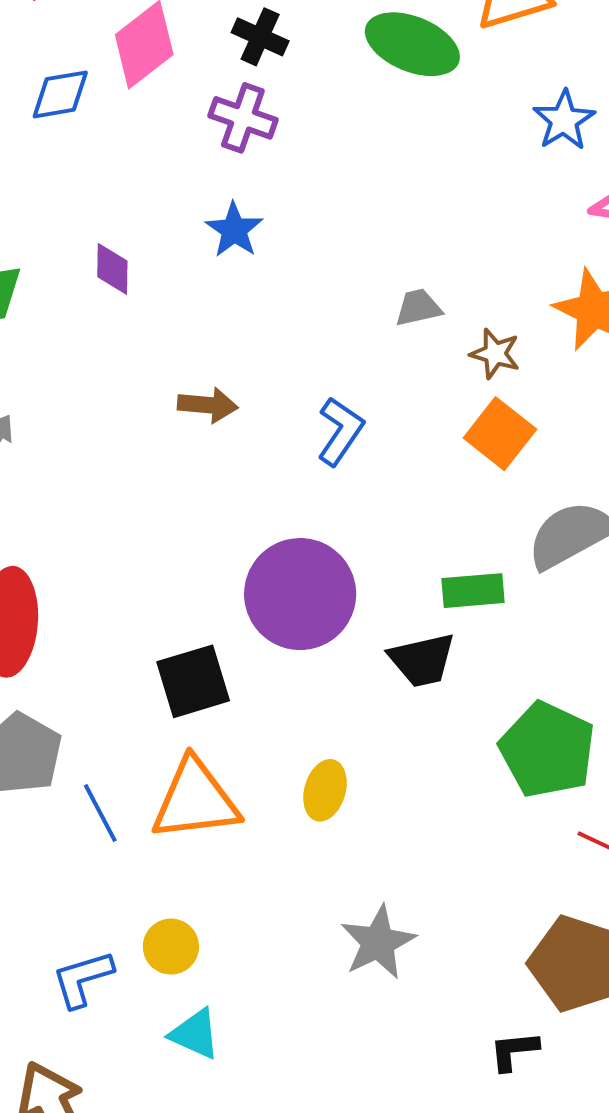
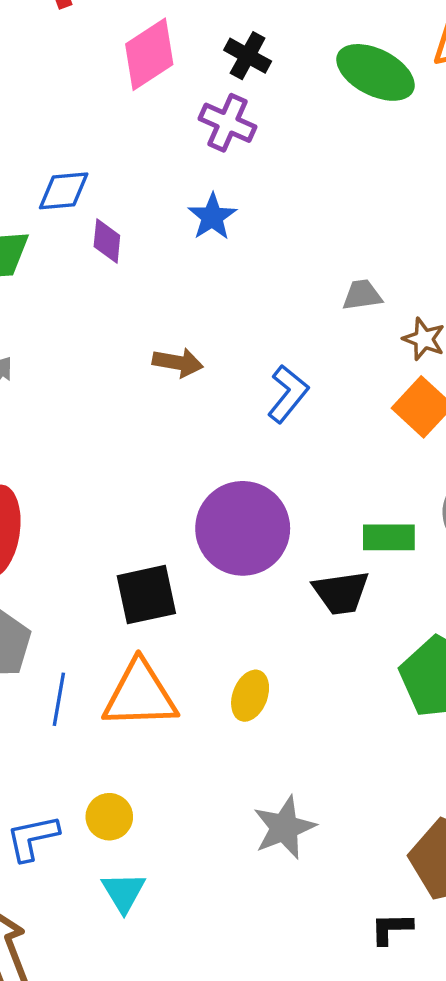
blue diamond: (60, 94) -> (64, 191), moved
blue line: (100, 813) -> (59, 699), turned 33
cyan triangle: (195, 1034) -> (124, 892), turned 30

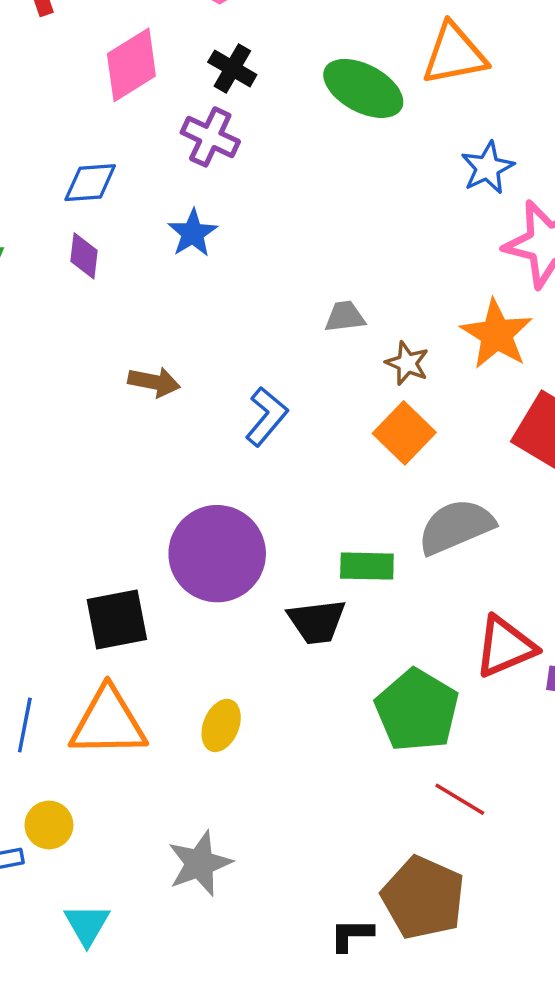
blue diamond: (64, 191) -> (90, 183), moved
yellow circle: (109, 817) -> (49, 825), moved
gray star: (284, 828) -> (200, 863), moved
black L-shape: (391, 928) -> (351, 935), moved

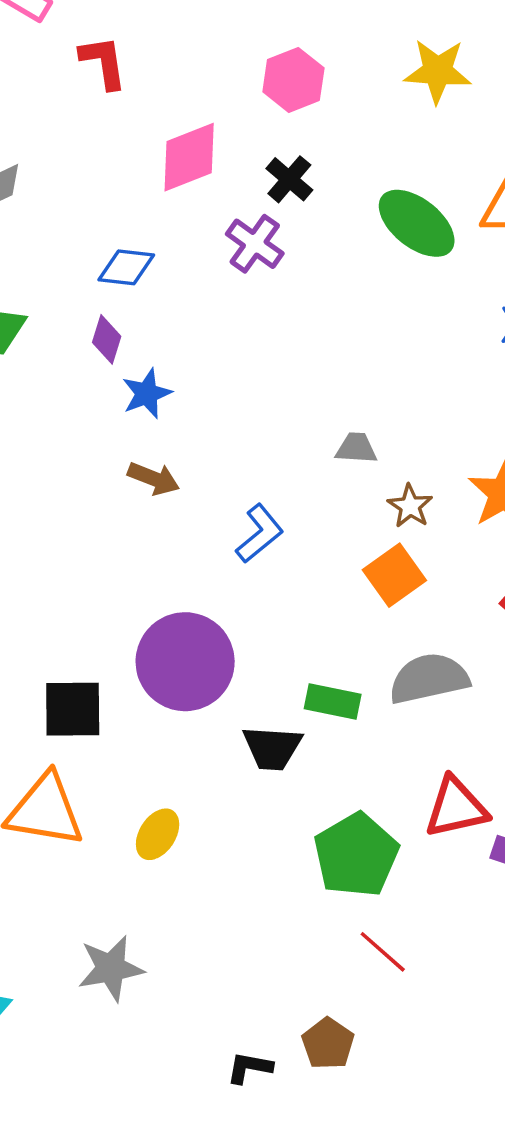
blue star: (193, 233) -> (147, 394), moved
brown pentagon: (423, 898) -> (328, 1044), size x0.6

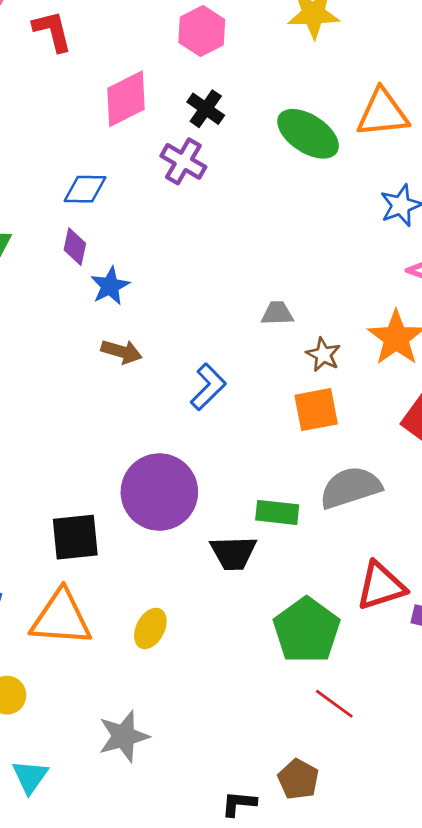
orange square: (394, 575) -> (316, 410), turned 30

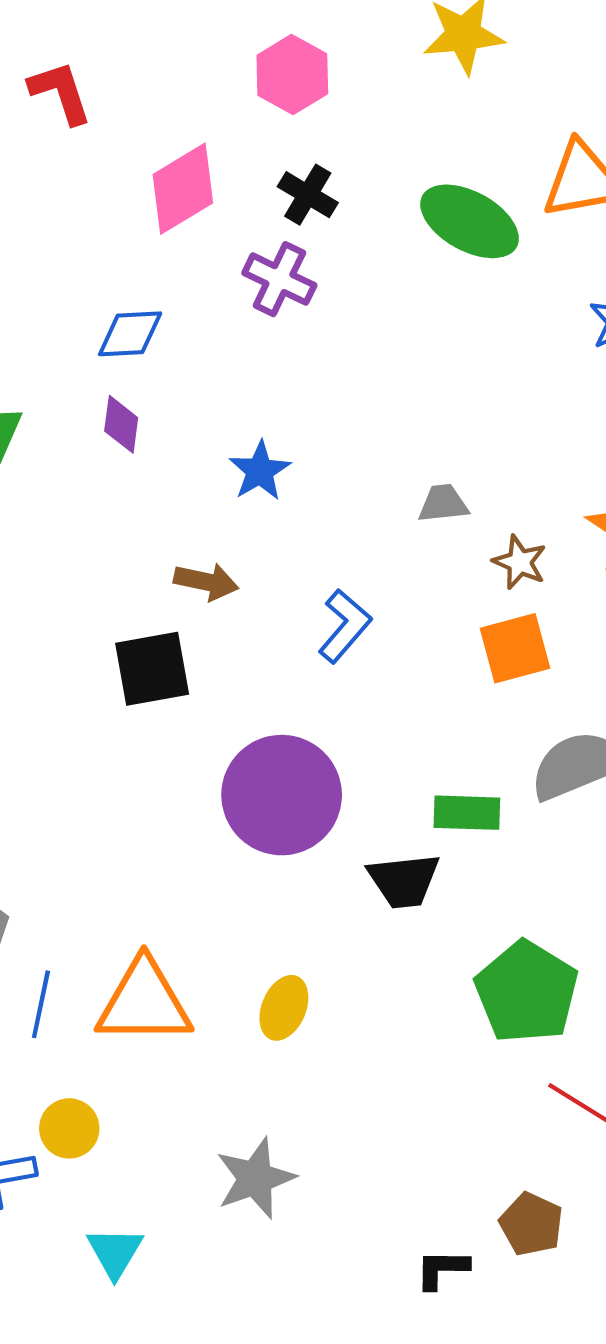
blue star: (110, 286) -> (260, 471), moved
black square: (75, 537) -> (152, 669), moved

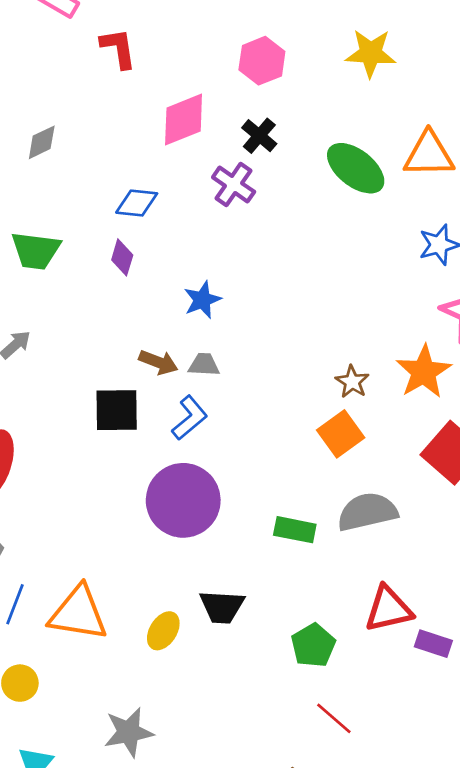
gray trapezoid: (443, 504) -> (204, 365), moved
blue L-shape: (345, 626) -> (190, 418), moved
orange square: (515, 648) -> (341, 434), turned -30
black trapezoid: (404, 881) -> (222, 607), moved
green pentagon: (527, 992) -> (313, 645), size x0.7

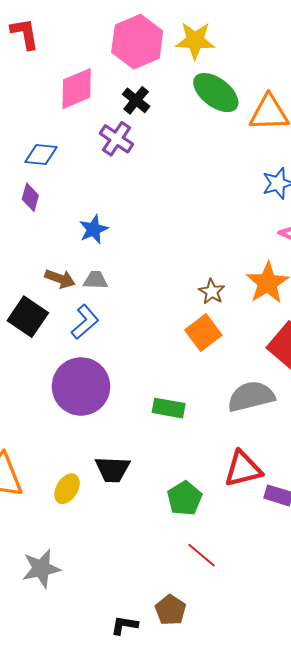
yellow star: (371, 53) -> (195, 41), moved
pink hexagon: (262, 61) -> (137, 42), size x1.4
green ellipse: (356, 168) -> (216, 93), moved
black square: (117, 410) -> (28, 317), turned 36
gray semicircle: (367, 512) -> (251, 396), moved

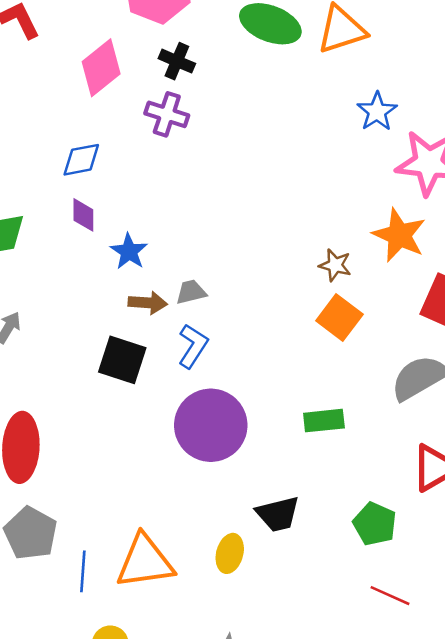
blue star: (93, 229) -> (129, 251), moved
red line: (202, 555) -> (390, 596), moved

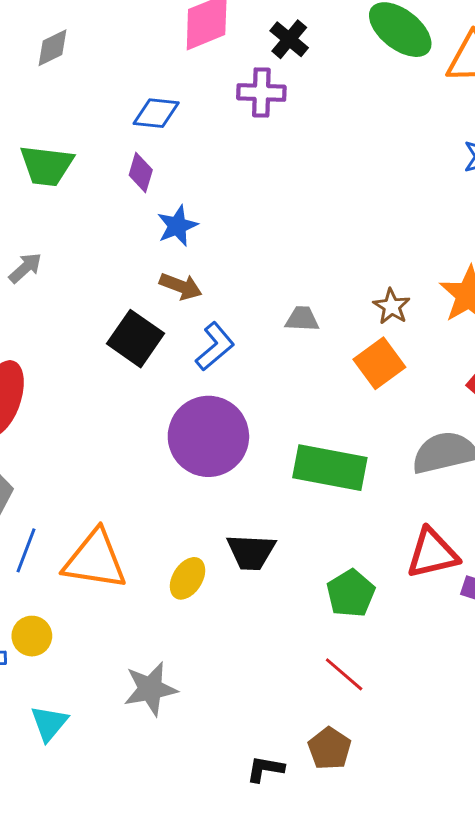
purple cross: (167, 114) -> (261, 92), turned -33
gray trapezoid: (191, 292) -> (302, 319), moved
green rectangle: (324, 421) -> (330, 468), size x1.6

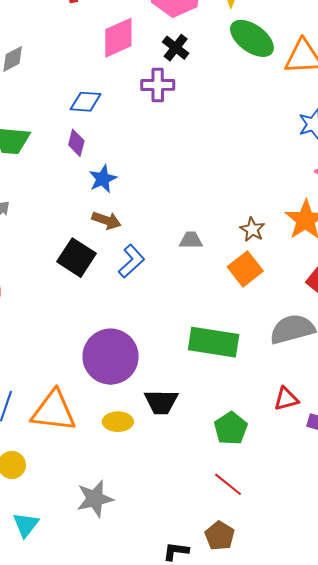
purple circle: (208, 436) -> (111, 357), moved
red triangle: (432, 553) -> (286, 399), size x0.7
yellow ellipse: (188, 578) -> (118, 422), turned 60

